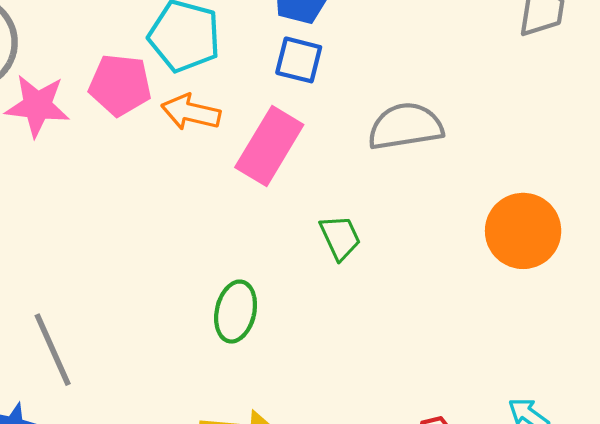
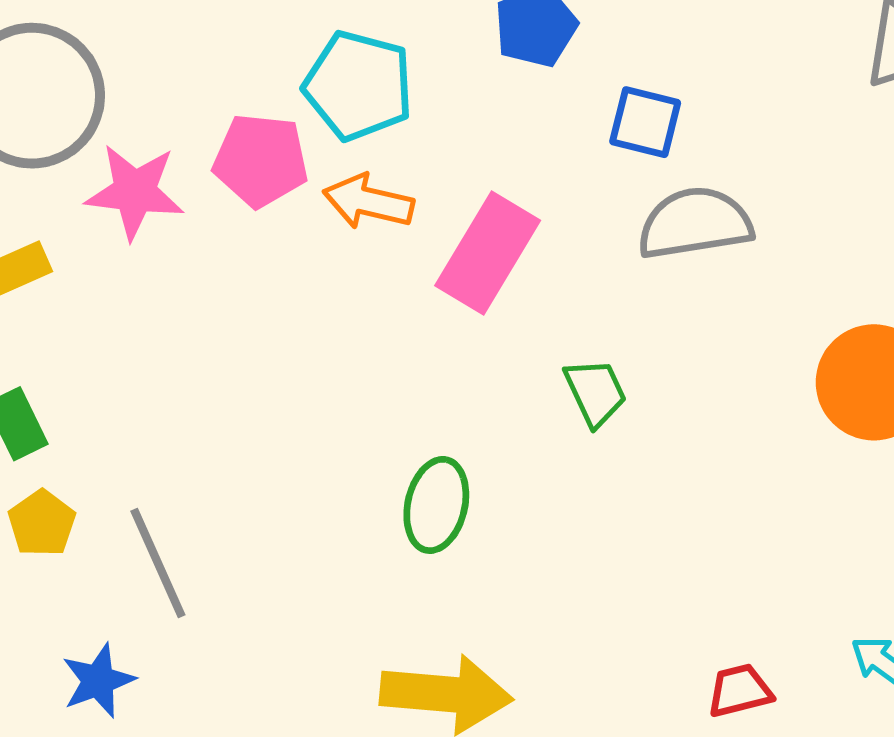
blue square: (299, 60) -> (645, 122), moved

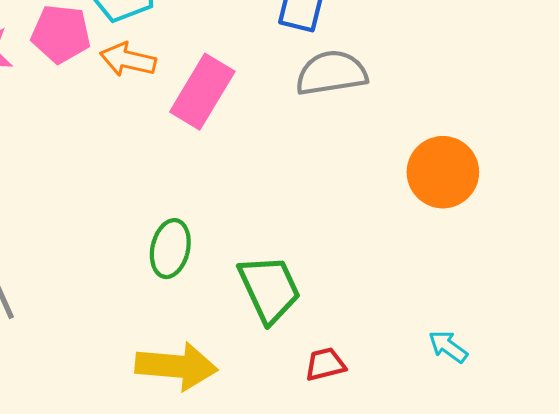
green trapezoid: (595, 392) -> (269, 289), moved, size x1.6
red trapezoid: (740, 691) -> (325, 364), moved

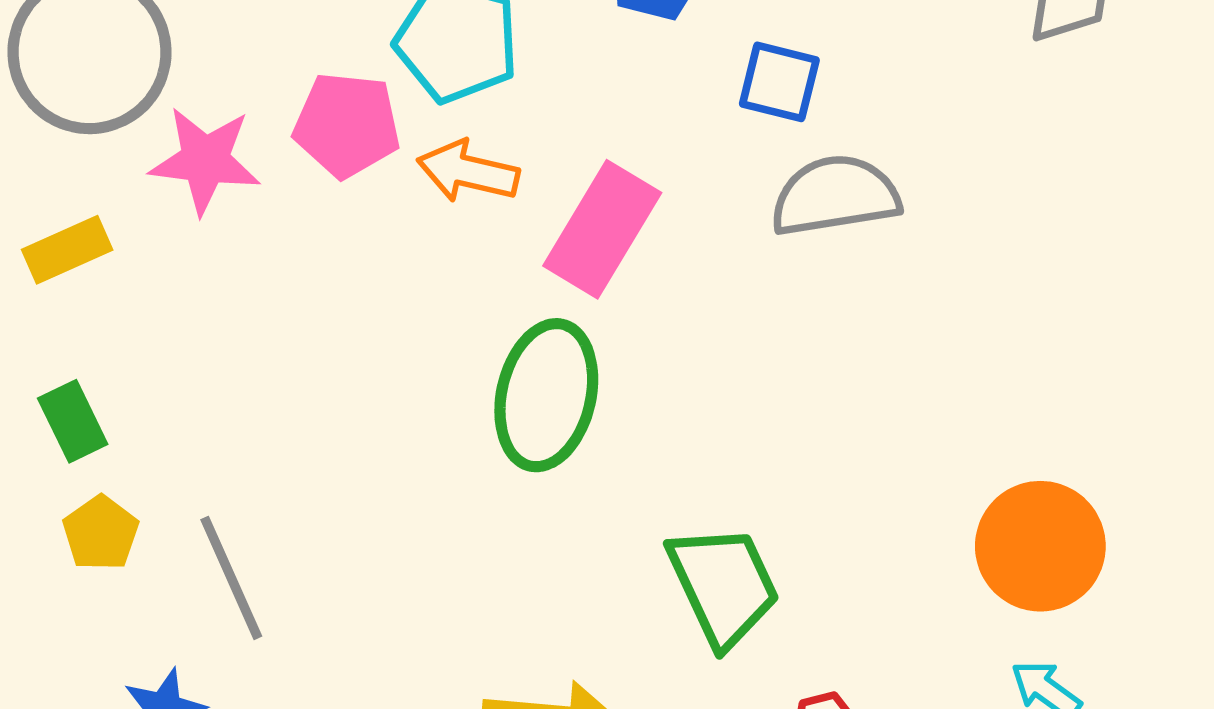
orange circle: (443, 172) -> (1040, 546), moved
green ellipse: (170, 249) -> (546, 395), moved, size x1.4

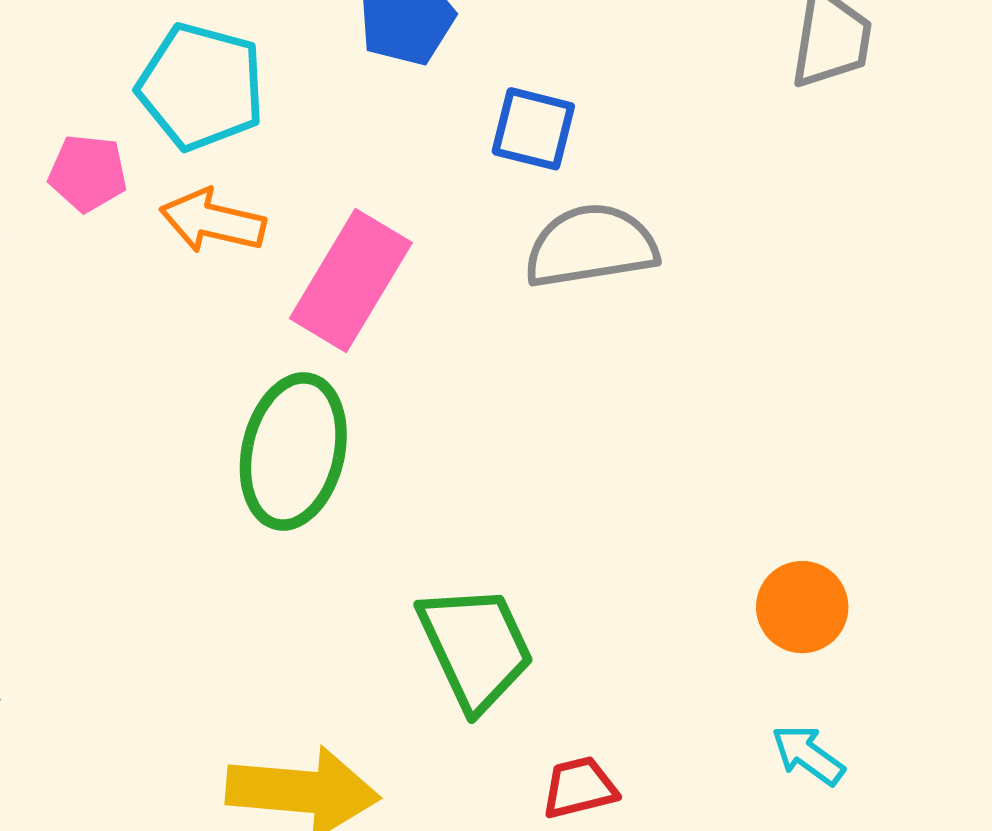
pink pentagon: (347, 125) -> (88, 173), size x0.7
orange circle: (1040, 546) -> (802, 607), size x0.7

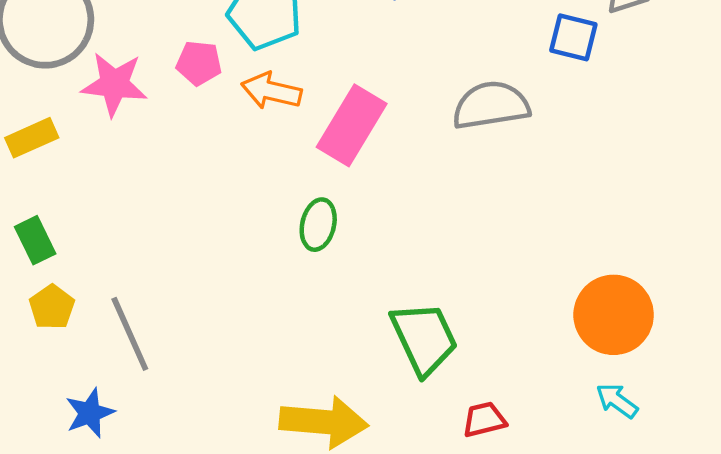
blue square: (533, 129) -> (573, 37), moved
green ellipse: (293, 451) -> (318, 225), size x0.6
orange circle: (802, 607) -> (614, 315), size x1.5

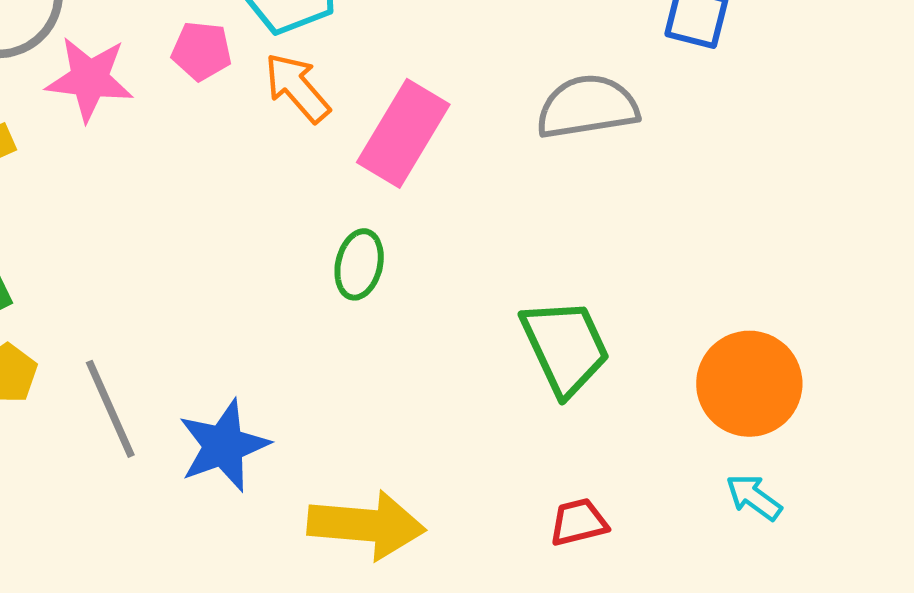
orange arrow: (271, 91) -> (297, 88), turned 36
green trapezoid: (424, 338) -> (565, 347), moved
blue star: (90, 413) -> (224, 446), moved, size x1.4

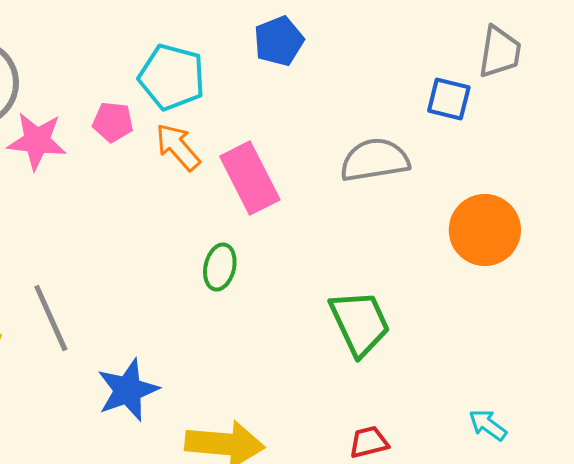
pink rectangle: (403, 133) -> (250, 178), turned -58
orange circle: (749, 384) -> (485, 230), moved
gray line: (110, 409) -> (51, 318), moved

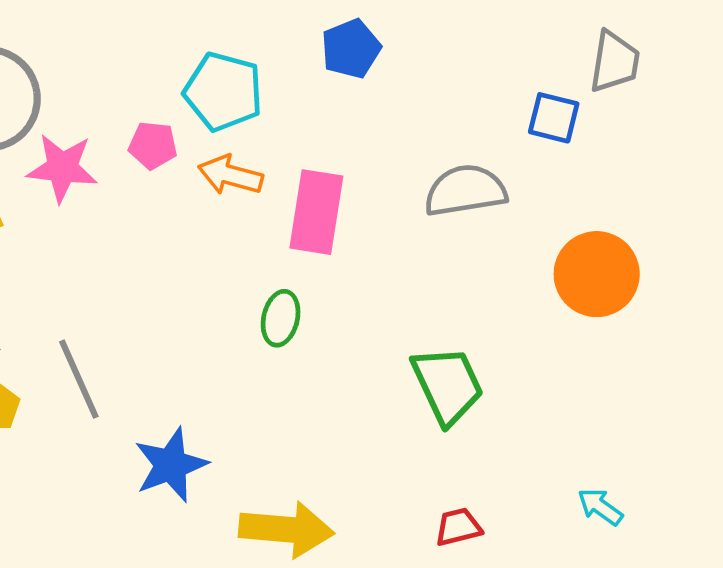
orange arrow: (178, 147) -> (230, 175), turned -34
pink rectangle: (250, 178) -> (316, 212), turned 36

